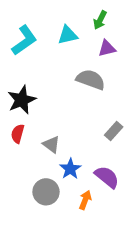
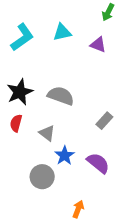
green arrow: (100, 20) -> (108, 12), moved
purple triangle: (107, 48) -> (98, 45), turned 35
gray semicircle: (91, 80) -> (61, 96), moved
orange arrow: (85, 200) -> (78, 209), moved

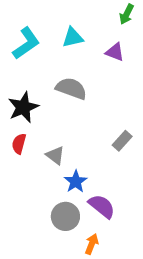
gray semicircle: (61, 96) -> (71, 88), moved
purple semicircle: (98, 163) -> (102, 206), moved
gray circle: (42, 177) -> (65, 216), moved

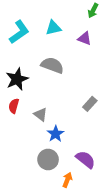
purple semicircle: (102, 206) -> (86, 160), moved

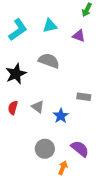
gray rectangle: (90, 104) -> (84, 97), turned 56
red semicircle: (14, 106) -> (13, 108), moved
blue star: (56, 134) -> (61, 116), moved

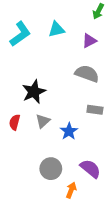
purple triangle: (79, 36) -> (89, 41), turned -48
gray semicircle: (49, 61) -> (87, 74), moved
black star: (16, 74) -> (34, 92), moved
gray triangle: (38, 107) -> (43, 121), turned 40

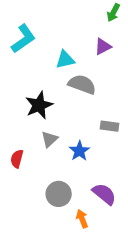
cyan triangle: (56, 29) -> (65, 60), moved
gray semicircle: (87, 74) -> (82, 84), moved
red semicircle: (15, 122) -> (17, 159), moved
orange arrow: (71, 190) -> (82, 219), turned -42

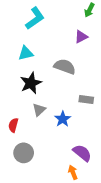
cyan L-shape: (23, 39) -> (35, 18), moved
cyan triangle: (65, 60) -> (26, 53), moved
gray circle: (59, 194) -> (24, 153), moved
orange arrow: (82, 219) -> (73, 172), moved

